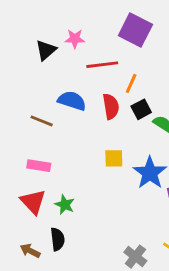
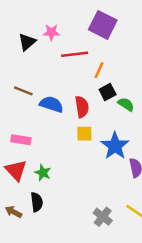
blue semicircle: (72, 101) -> (51, 104), moved
red semicircle: (111, 106) -> (82, 107), moved
brown line: (42, 121) -> (23, 91), moved

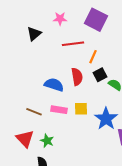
pink star: (51, 32) -> (60, 19), moved
brown line: (23, 91) -> (34, 112), moved
red semicircle: (82, 107) -> (77, 77), moved
pink rectangle: (21, 140) -> (59, 110), moved

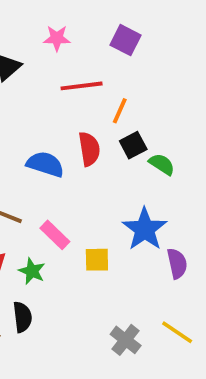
purple square: (96, 20) -> (126, 40), size x0.7
yellow square: (81, 109) -> (97, 260), moved
pink rectangle: (59, 110) -> (55, 235), moved, turned 35

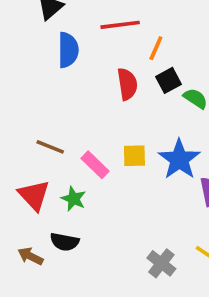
blue semicircle: (45, 164) -> (68, 50), moved, turned 72
yellow square: (97, 260) -> (134, 156), moved
black semicircle: (22, 317) -> (65, 242), turned 108

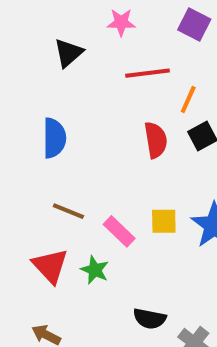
blue semicircle: (68, 50) -> (54, 138), moved
black semicircle: (65, 242) -> (150, 319), moved

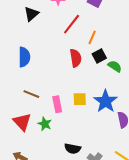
red line: (148, 73) -> (72, 24), turned -45
pink rectangle: (119, 231) -> (57, 104), turned 35

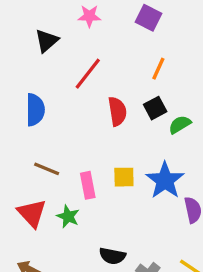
red line: (72, 24) -> (88, 74), moved
orange line: (92, 37) -> (158, 69), moved
green semicircle: (115, 66) -> (180, 125), turned -64

